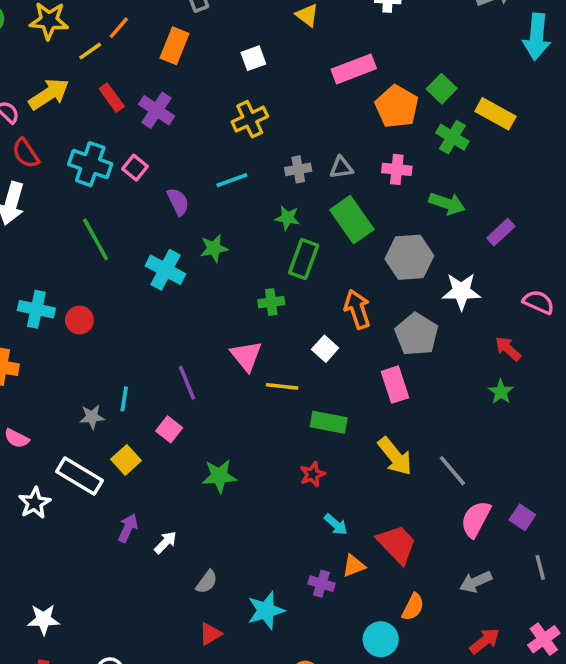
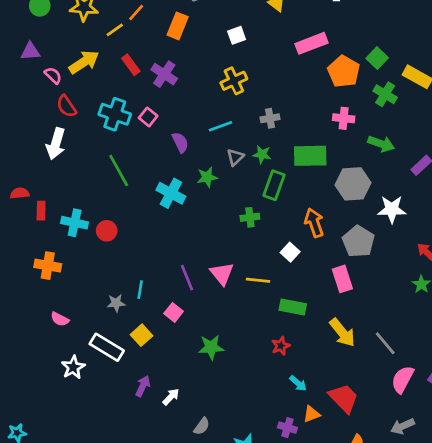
gray triangle: (341, 168) -> (235, 157), moved, turned -36
green rectangle: (352, 220) -> (310, 156), turned -56
pink triangle: (246, 356) -> (222, 274), moved

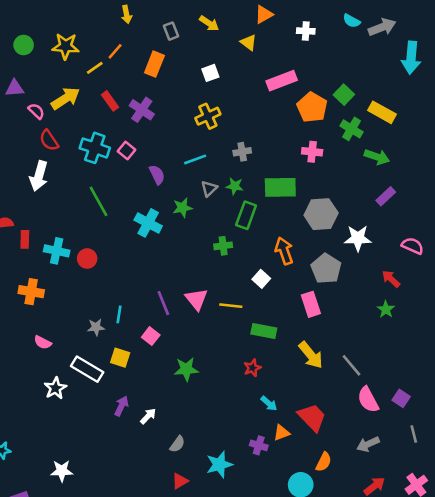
green arrow: (381, 144) -> (377, 157), moved
yellow square: (141, 335) -> (120, 358), turned -30
pink semicircle: (403, 379) -> (368, 400), turned -56

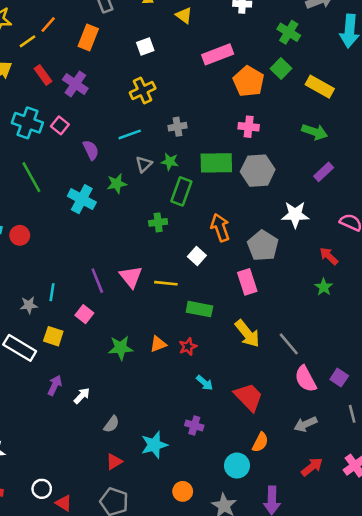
green cross: (352, 129) -> (289, 32), moved
gray hexagon: (321, 214) -> (258, 171), moved
orange triangle: (282, 433) -> (158, 344), moved

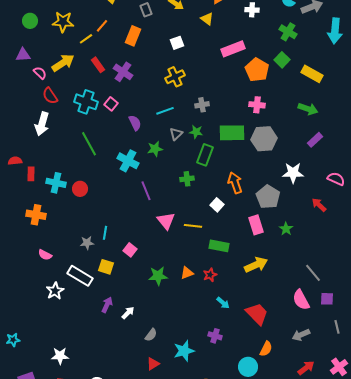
purple line: (97, 281) -> (146, 191), moved
green star: (324, 287) -> (286, 229), moved
yellow arrow: (247, 334) -> (256, 265), turned -75
gray line: (289, 344) -> (313, 273), moved
purple square: (339, 378) -> (327, 299), turned -32

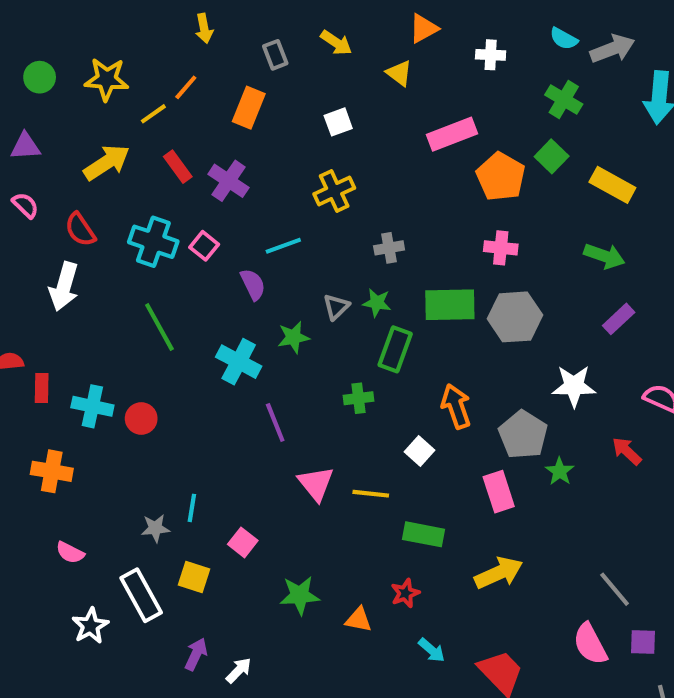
pink semicircle: (40, 73) -> (25, 205), moved
cyan line: (165, 111) -> (283, 246), moved
green star: (286, 229) -> (560, 471), moved
orange triangle: (187, 273) -> (359, 620), moved, turned 32
white rectangle: (80, 276) -> (141, 595), turned 30

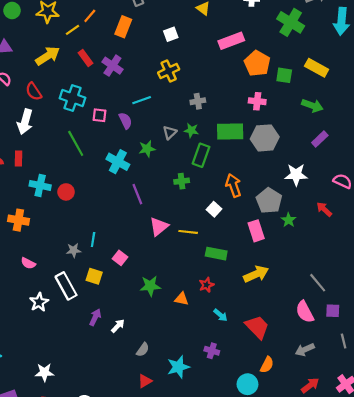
green cross: (564, 100) -> (291, 22), size x1.4
green square: (552, 156) -> (284, 75), moved, turned -35
pink square: (204, 246) -> (100, 115), moved, turned -32
red rectangle: (42, 388) -> (18, 158), moved
pink triangle: (316, 484) -> (159, 227), turned 30

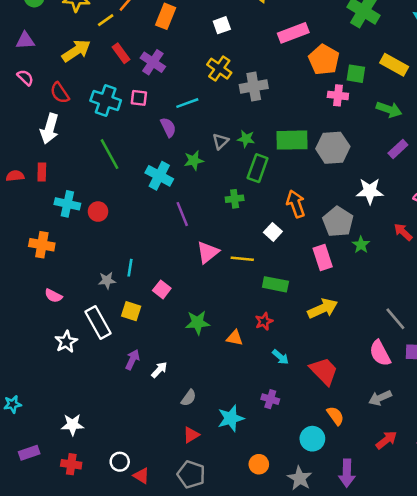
yellow cross: (169, 71) -> (219, 69), turned -30
gray cross: (198, 101) -> (254, 86), moved, size x1.5
pink cross: (257, 101) -> (338, 95), moved
pink square: (100, 115) -> (139, 98), moved
orange semicircle: (267, 365) -> (335, 416), turned -63

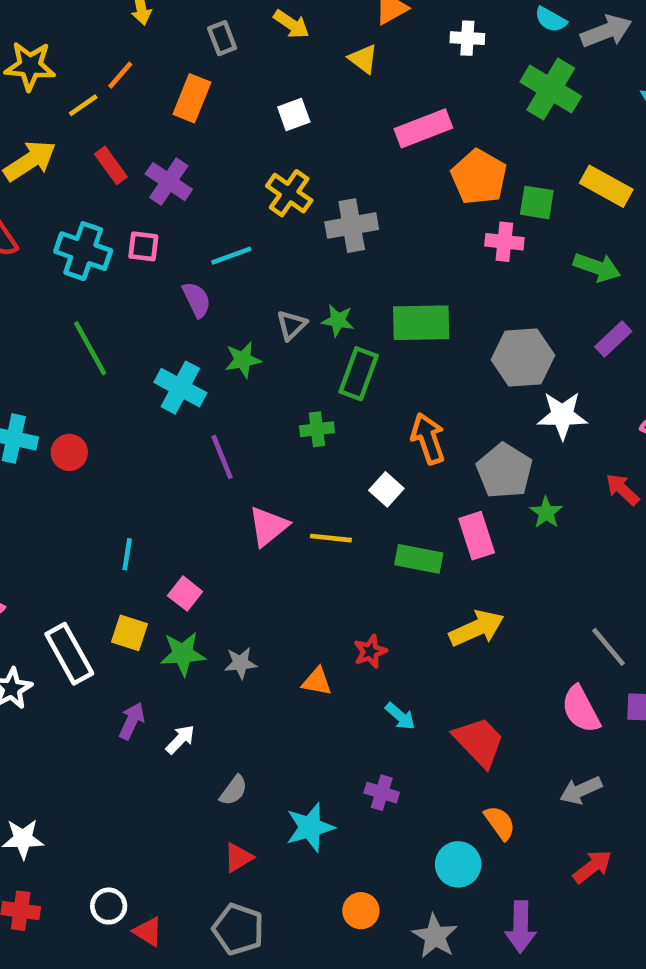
gray hexagon: (333, 148) -> (523, 358), moved
gray star: (107, 280) -> (241, 663), moved
green rectangle: (275, 284) -> (419, 559), moved
green star: (198, 323) -> (183, 654), moved

